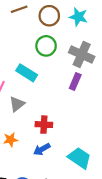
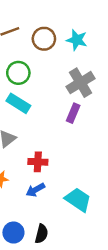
green circle: (46, 46) -> (18, 73), moved
gray cross: (82, 55) -> (80, 83), turned 35

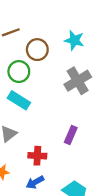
brown circle: (44, 39) -> (37, 50), moved
purple rectangle: (73, 113) -> (71, 135), moved

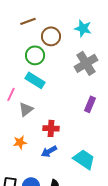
purple rectangle: (71, 135) -> (90, 104), moved

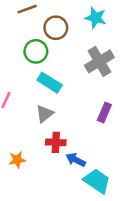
cyan rectangle: (35, 80) -> (50, 83), moved
gray triangle: (26, 109) -> (45, 114), moved
blue arrow: (49, 151) -> (76, 160), moved, turned 56

